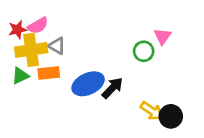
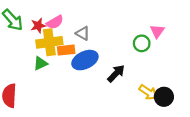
gray triangle: (57, 46) -> (83, 33), moved
orange rectangle: (49, 73) -> (66, 50), moved
blue ellipse: (88, 84) -> (85, 60), moved

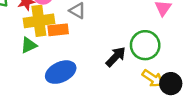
green circle: (142, 43) -> (145, 45), moved, size x1.5
blue ellipse: (85, 60) -> (61, 72), moved

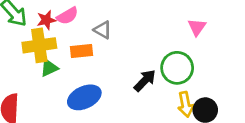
yellow cross: (39, 21) -> (39, 45), moved
yellow arrow: (153, 78) -> (186, 104), turned 45

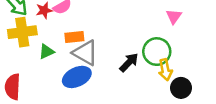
gray triangle: (103, 30) -> (85, 53), moved, size x1.6
yellow cross: (39, 45) -> (22, 32), moved
yellow arrow: (186, 104) -> (165, 70), moved

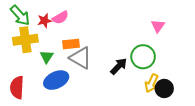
green triangle: (47, 52) -> (47, 57), turned -32
yellow arrow: (165, 70) -> (152, 83), moved, turned 36
blue ellipse: (77, 77) -> (56, 80), moved

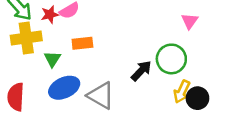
gray triangle: (81, 58) -> (101, 96), moved

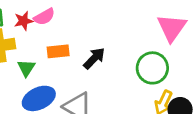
pink triangle: (190, 21) -> (172, 28), size x1.6
black arrow: (141, 71) -> (94, 58), moved

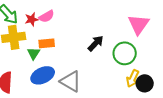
orange rectangle: (58, 51) -> (47, 43), moved
black arrow: (94, 58) -> (96, 43), moved

